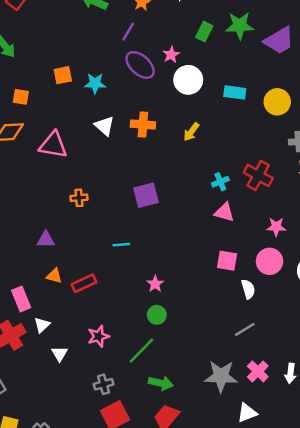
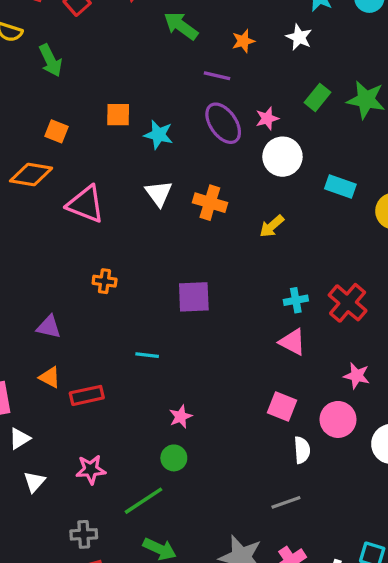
purple line: (128, 32) -> (217, 76), turned 60

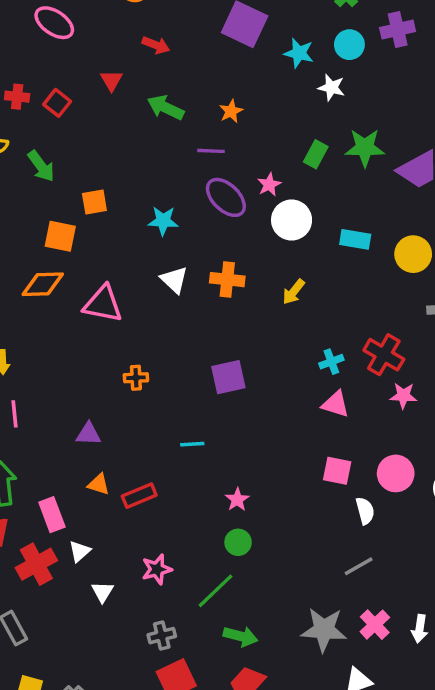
white star: (299, 37) -> (331, 88), moved
orange square: (118, 115) -> (94, 202), moved
orange square: (56, 131) -> (60, 236), size x1.4
pink star: (357, 376) -> (403, 396), moved

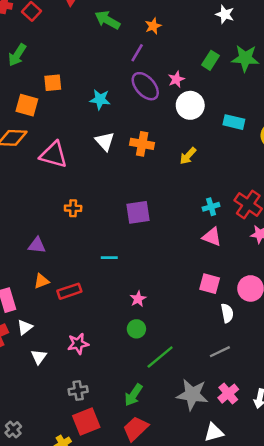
purple line: (211, 151) -> (137, 53), turned -66
green arrow: (41, 166) -> (17, 55), turned 65
orange triangle: (99, 484) -> (41, 281), turned -42
green line: (215, 591) -> (160, 357), moved
green arrow: (241, 636) -> (133, 395), turned 105

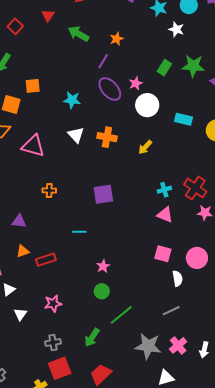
green arrow: (133, 395) -> (92, 338), moved

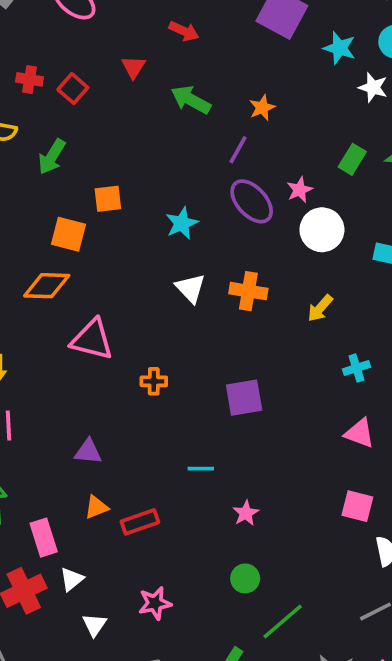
cyan star: (72, 100) -> (182, 223), turned -30
pink triangle: (33, 146) -> (92, 339), moved
cyan cross: (164, 190) -> (356, 368), moved
orange cross: (49, 191) -> (154, 381), moved
pink star: (103, 266) -> (246, 513), moved

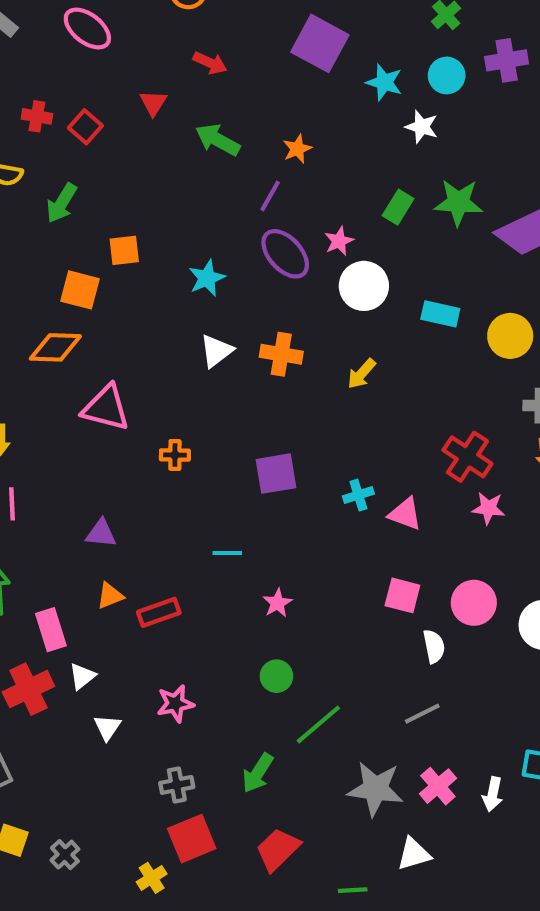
white triangle: (190, 288) -> (216, 351), turned 36
cyan cross: (356, 368) -> (358, 495), moved

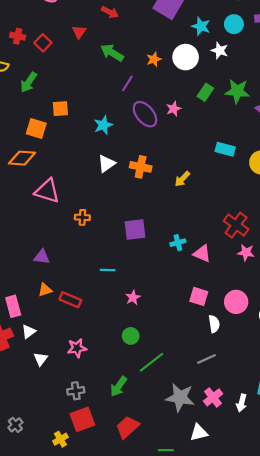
purple line: (270, 196) -> (127, 83), moved
white circle: (364, 286) -> (186, 57), moved
red rectangle: (159, 612) -> (70, 300), turned 40

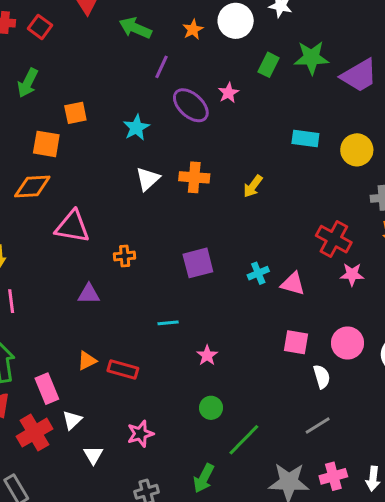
purple triangle: (42, 257) -> (89, 294), moved
pink cross: (213, 397) -> (333, 476), turned 30

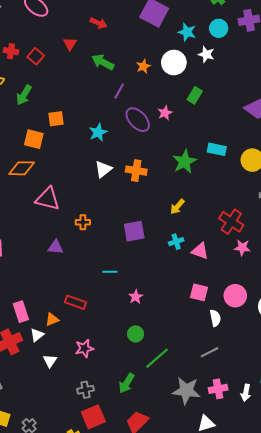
green star: (311, 58) -> (185, 162), moved, turned -30
yellow arrow: (253, 186) -> (177, 207), moved
orange triangle: (87, 361) -> (52, 319), moved

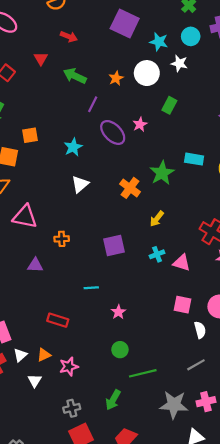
orange cross: (136, 171) -> (130, 188), moved, turned 30
orange triangle: (52, 319) -> (44, 355), moved
green line: (157, 358) -> (143, 373), turned 30

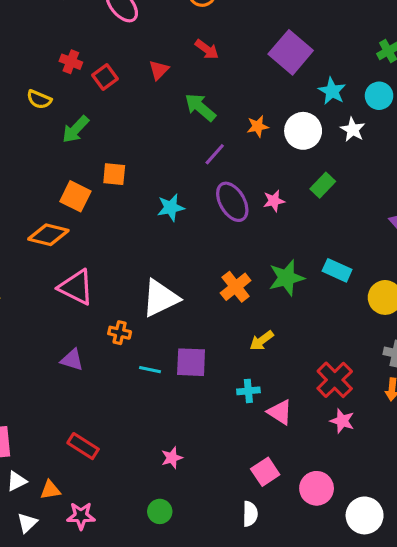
white triangle: (80, 184) -> (160, 298), moved, size x1.5
cyan line: (91, 288) -> (150, 370), moved
pink square: (182, 305) -> (265, 472), turned 30
white semicircle: (200, 330) -> (250, 514), moved

